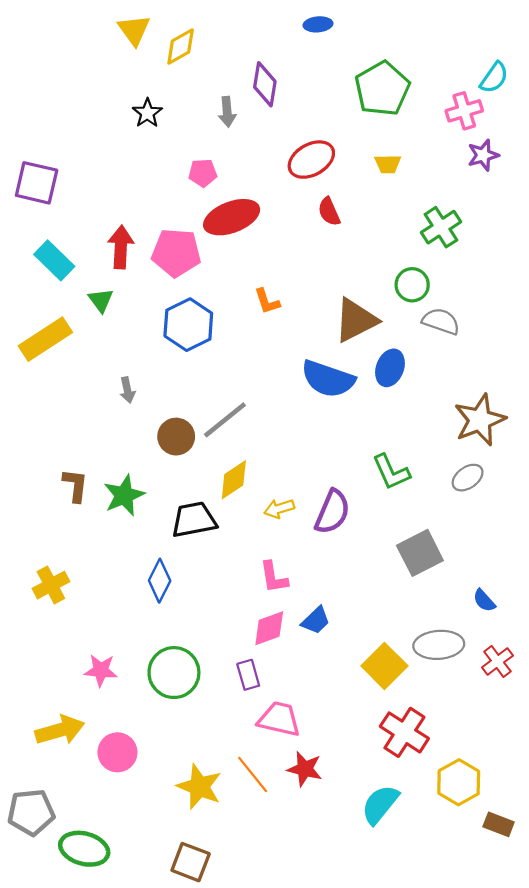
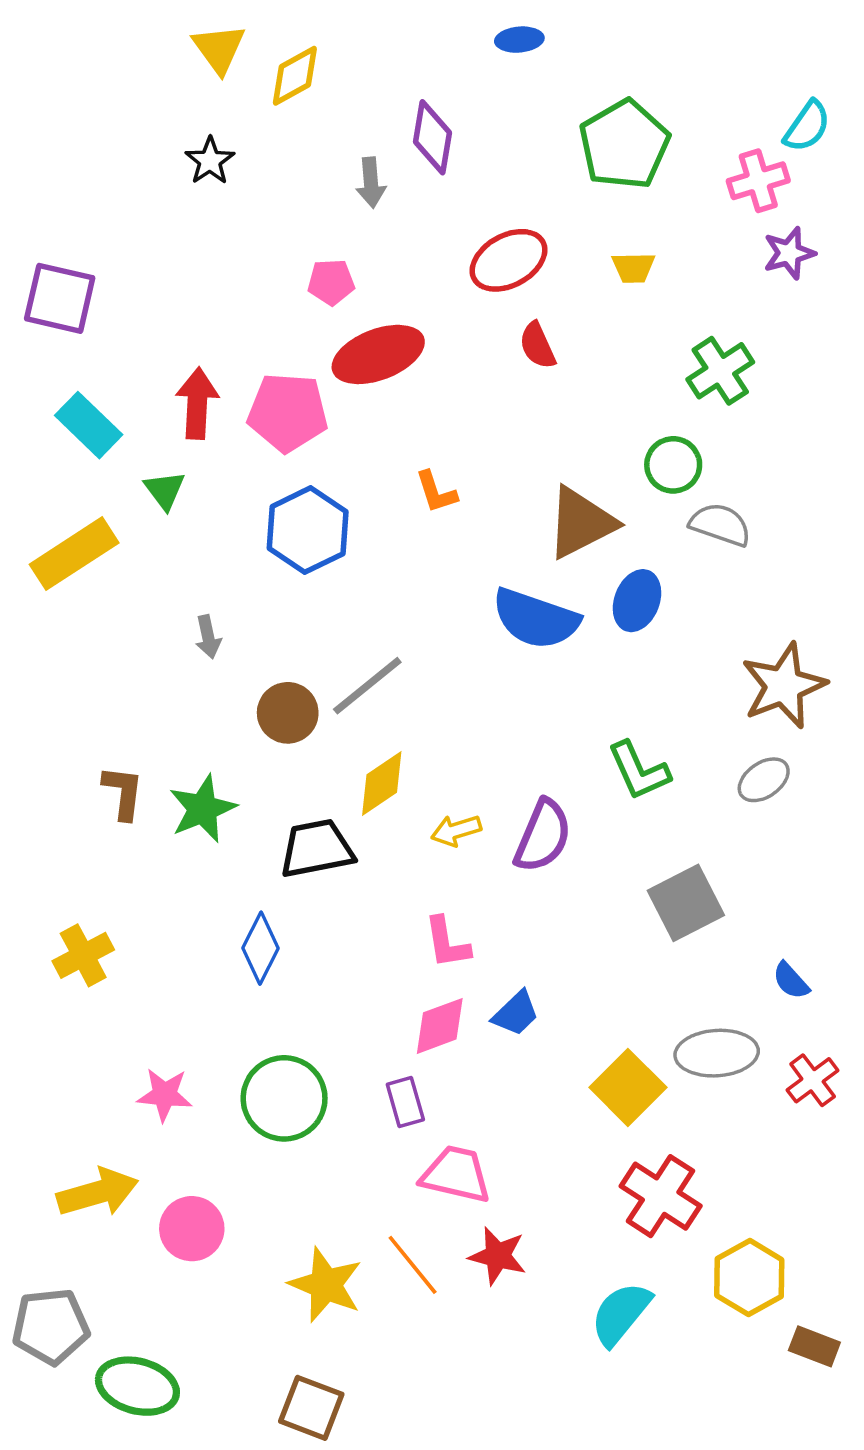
black star: (147, 113) -> (210, 161), moved

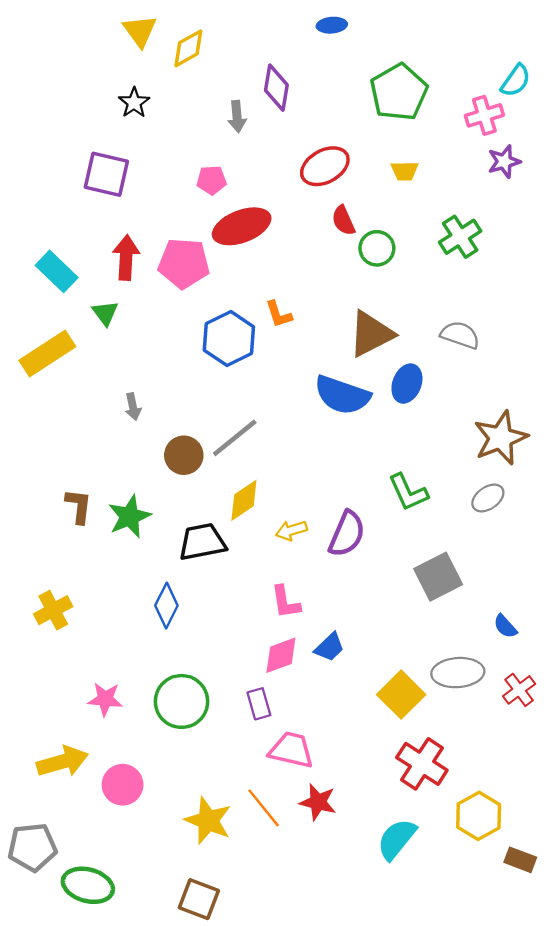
purple square: (60, 298) -> (106, 174), moved
green circle: (673, 465) -> (377, 248), moved
blue hexagon: (308, 530) -> (229, 338), moved

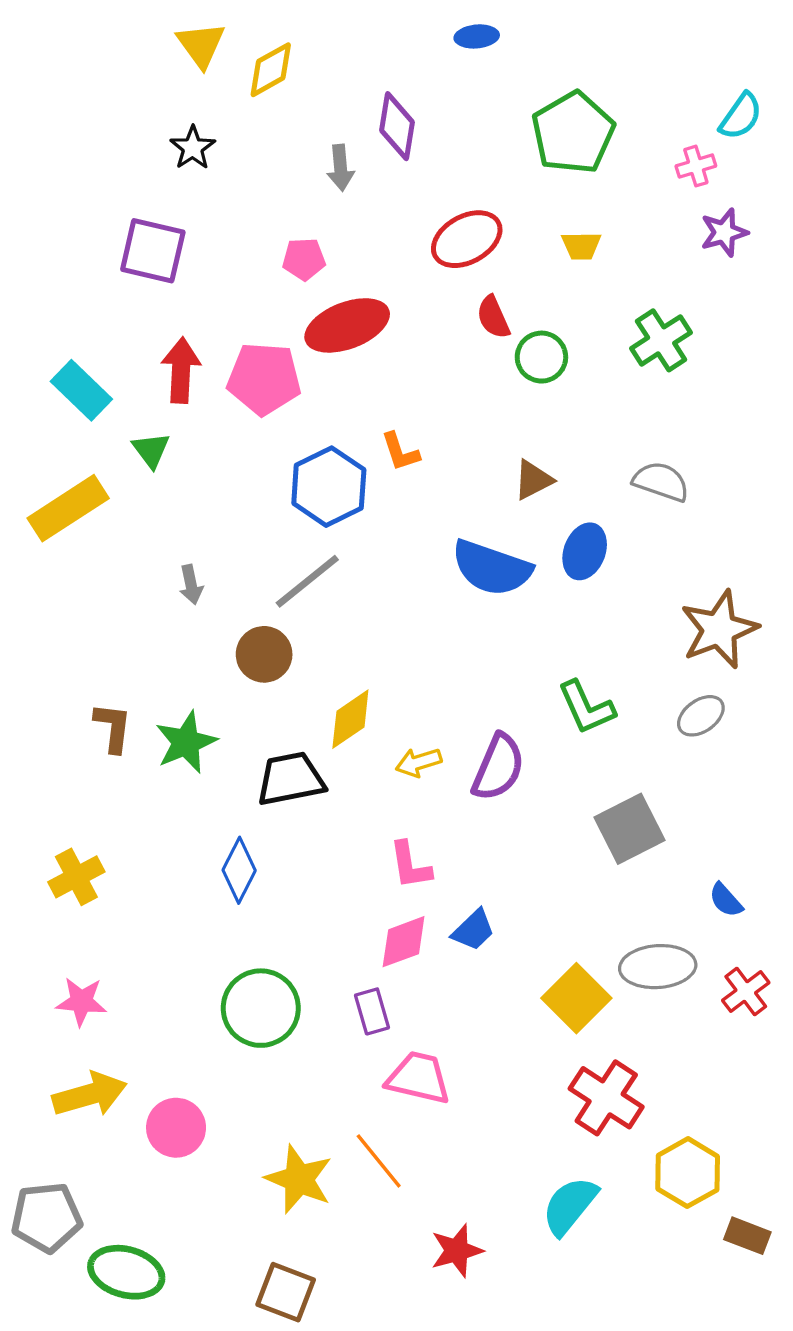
pink cross: (484, 115) -> (696, 166), size x0.7
brown triangle: (371, 334) -> (533, 480), size x0.6
gray line: (235, 438) -> (307, 581), moved
pink star: (105, 699) -> (81, 1001), moved
red star: (318, 802) -> (457, 1251), moved, turned -30

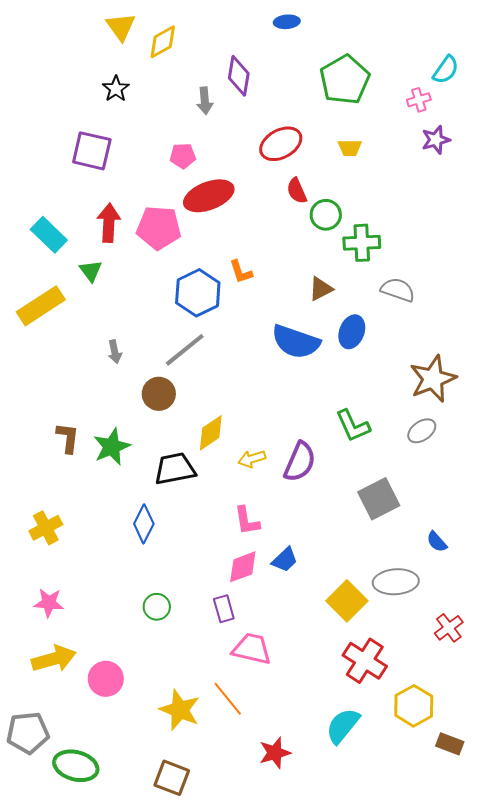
green cross: (661, 340) -> (362, 243), moved, turned 30
red cross: (746, 992) -> (449, 628), moved
green circle: (261, 1008) -> (157, 607), size x0.6

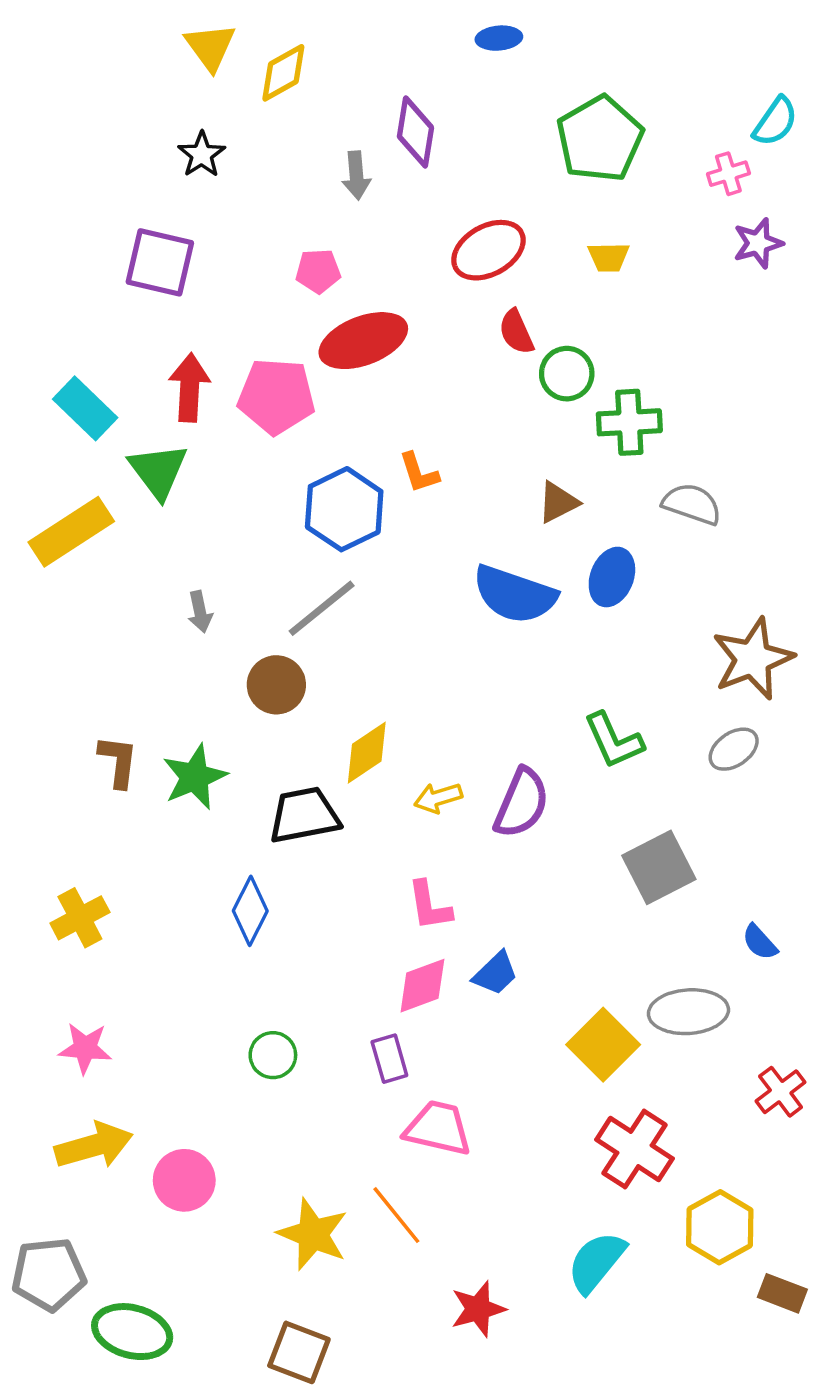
green triangle: (91, 271) -> (158, 471), size x1.5

